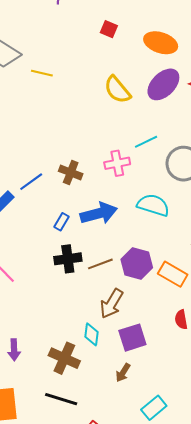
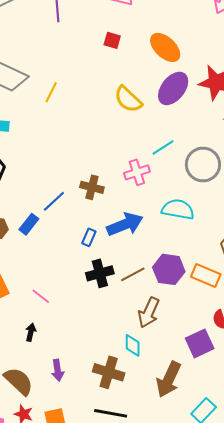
orange ellipse: (161, 43) -> (165, 47), turned 32
yellow line: (42, 73) -> (51, 92), turned -70
purple square: (132, 338) -> (200, 343), moved
brown arrow: (123, 373) -> (169, 379), size x1.8

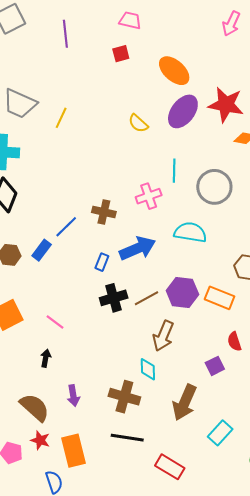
red square: (112, 40) -> (121, 54), moved, turned -30
yellow semicircle: (128, 99) -> (138, 123), size x0.7
cyan line: (163, 147) -> (174, 171), turned -55
purple square: (200, 343) -> (215, 366), size x0.7

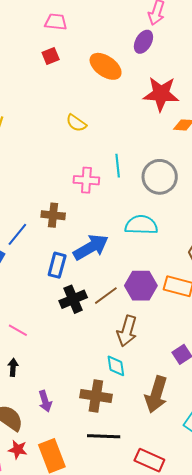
purple ellipse: (183, 111) -> (143, 42), moved, size x0.7
pink cross: (149, 196) -> (86, 180), moved, turned 30
blue rectangle: (102, 262) -> (57, 265), size x1.4

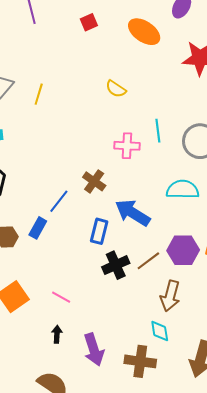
brown cross: (53, 215) -> (94, 181), turned 30
blue arrow: (91, 247) -> (133, 213), turned -117
purple arrow: (45, 401) -> (94, 350), moved, size x1.5

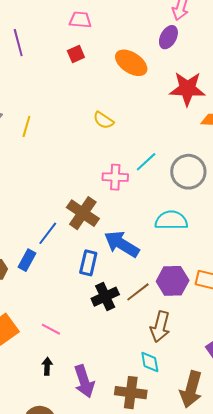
cyan line: (158, 131) -> (146, 162), turned 55
brown cross: (94, 181) -> (83, 213), size x1.4

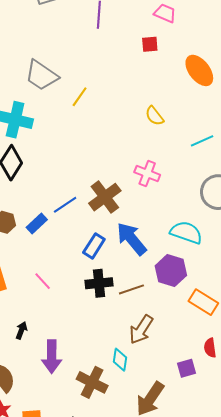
cyan line: (146, 162) -> (202, 141), moved
purple hexagon: (173, 281) -> (171, 271), moved
pink line: (51, 329) -> (43, 281), moved

